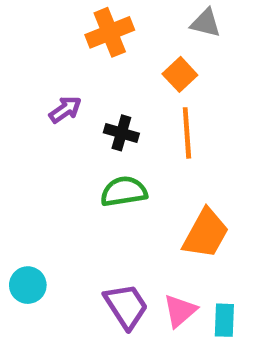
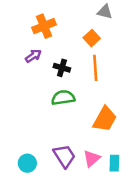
orange cross: (110, 32) -> (44, 26), moved
cyan circle: (28, 285) -> (27, 163), moved

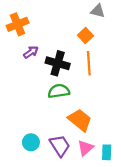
orange cross: (44, 26) -> (18, 24), moved
black cross: (62, 68) -> (58, 63), size x1.5
orange trapezoid: (105, 119) -> (80, 120), moved, turned -80
cyan circle: (27, 163) -> (31, 142), moved

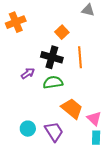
orange square: (85, 35) -> (62, 32), moved
purple arrow: (31, 52) -> (28, 73), moved
pink triangle: (85, 148) -> (94, 118), moved, turned -35

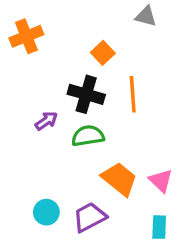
pink triangle: (94, 118) -> (161, 181), moved
purple trapezoid: (54, 132) -> (90, 217), turned -85

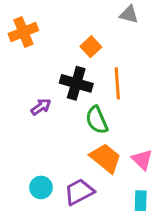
green semicircle: (88, 136) -> (97, 120), moved, turned -104

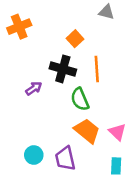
purple trapezoid: (79, 192) -> (65, 159), turned -75

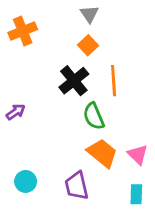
gray triangle: (106, 12) -> (89, 14), moved, turned 42
black cross: (63, 69) -> (74, 81), turned 35
purple arrow: (34, 88) -> (16, 112), moved
cyan circle: (34, 155) -> (26, 181), moved

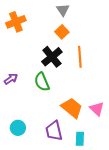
green semicircle: (94, 116) -> (42, 82), moved
cyan rectangle: (136, 194) -> (80, 139), moved

